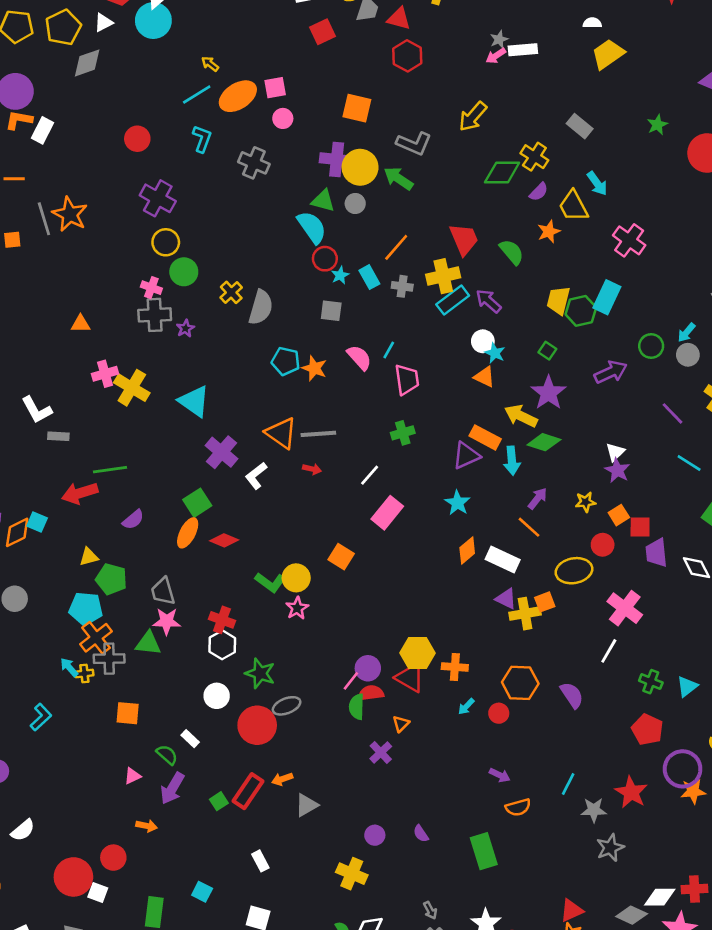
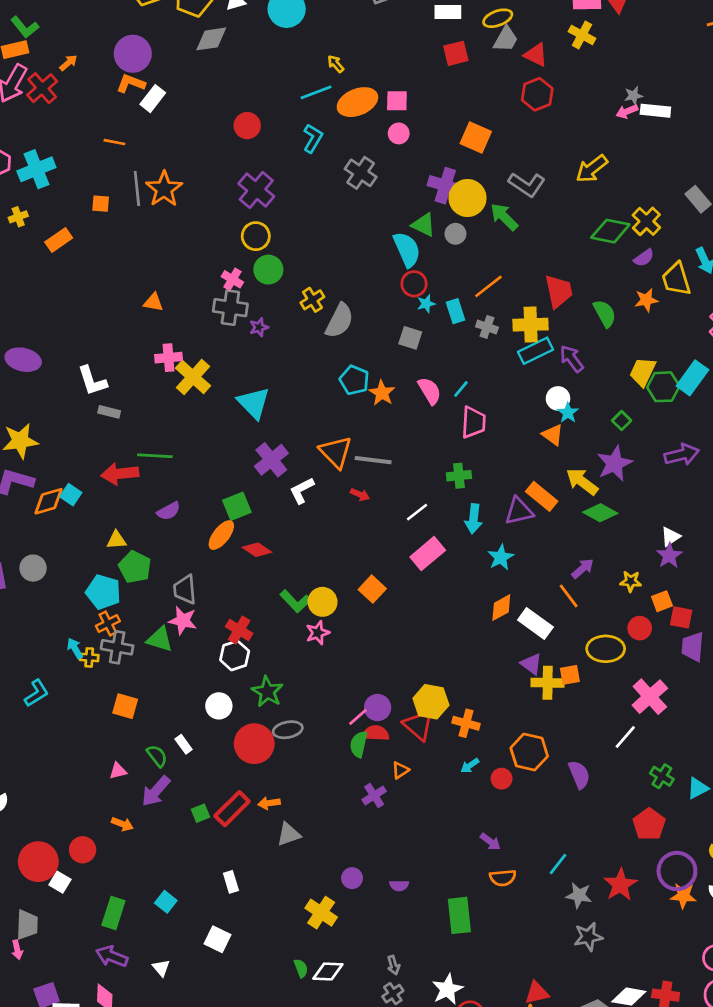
cyan arrow: (512, 461) -> (474, 519), moved
orange cross: (96, 638) -> (108, 623), size x0.7
purple semicircle: (421, 834) -> (399, 885), turned -66

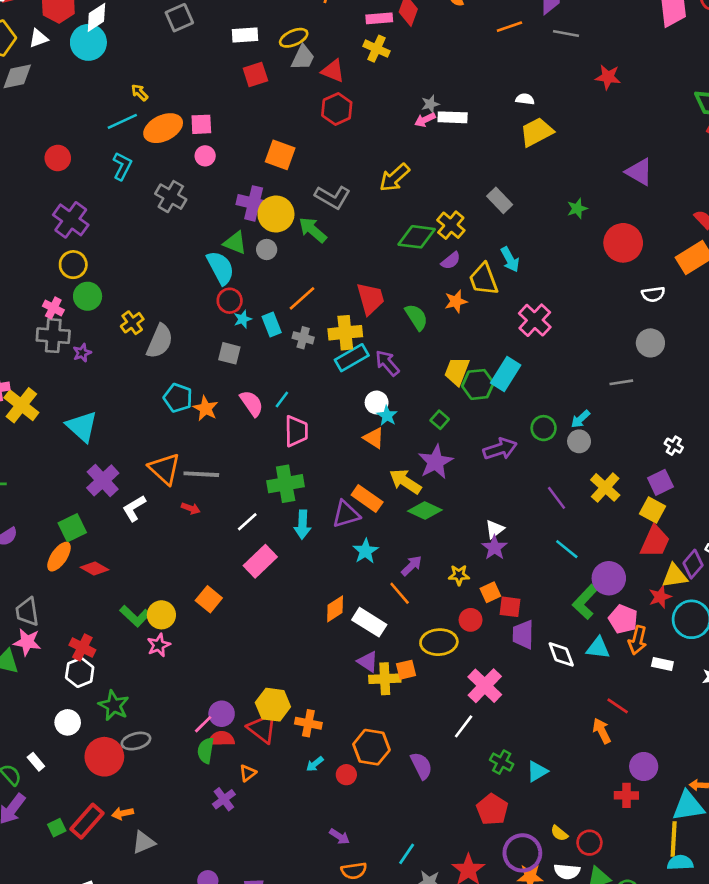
green cross: (459, 476) -> (286, 484), size x1.5
cyan star: (501, 557) -> (366, 551), moved

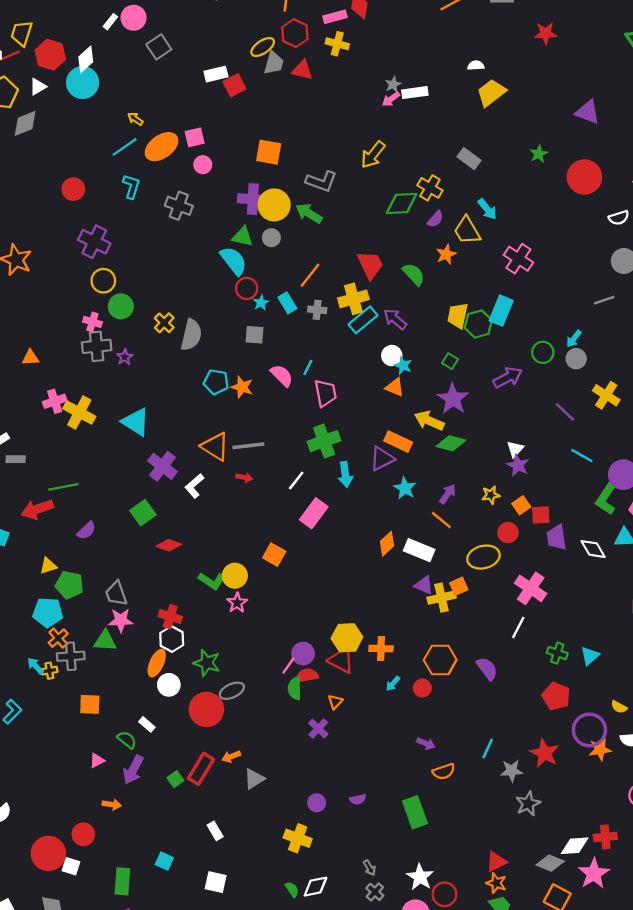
white rectangle: (245, 35) -> (216, 74), moved
red hexagon: (337, 109) -> (295, 33), moved
orange ellipse: (59, 557) -> (157, 663), moved

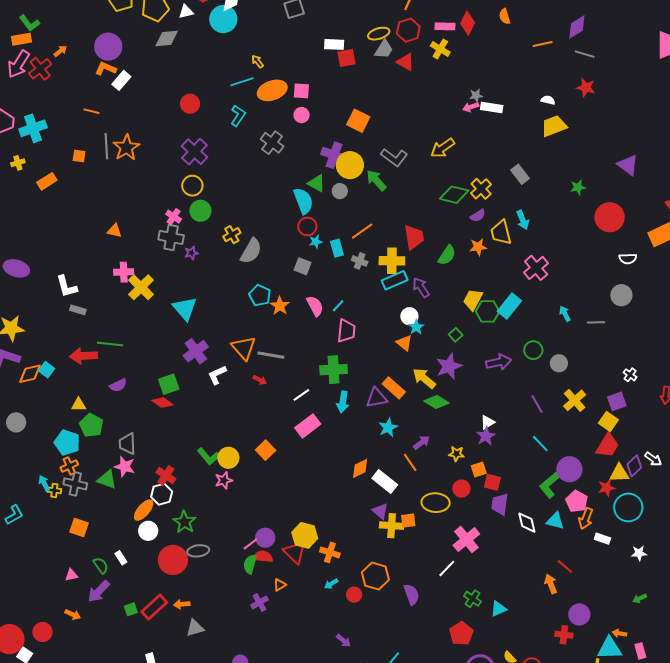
red star: (546, 33) -> (586, 87), moved
green semicircle: (414, 274) -> (447, 255), turned 60
cyan arrow: (574, 339) -> (565, 314), moved, turned 98
red diamond: (169, 545) -> (162, 403), moved

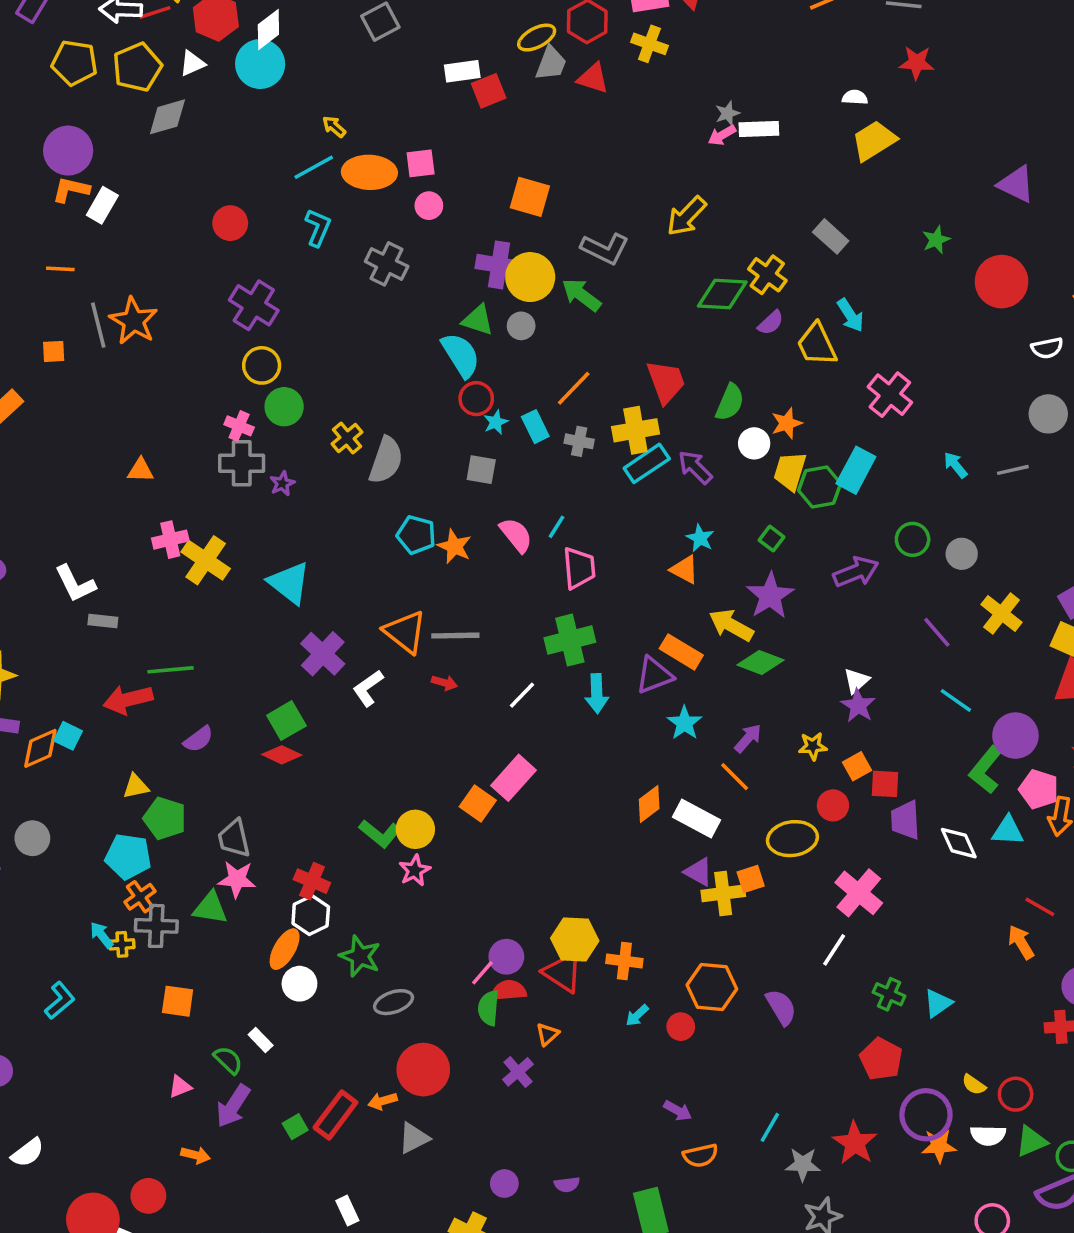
orange ellipse: (272, 90) -> (369, 172), turned 32
orange star: (478, 247) -> (787, 423), moved
white circle: (409, 316) -> (754, 443), moved
pink rectangle: (308, 426) -> (513, 778), moved
red circle: (173, 560) -> (423, 1070), moved

